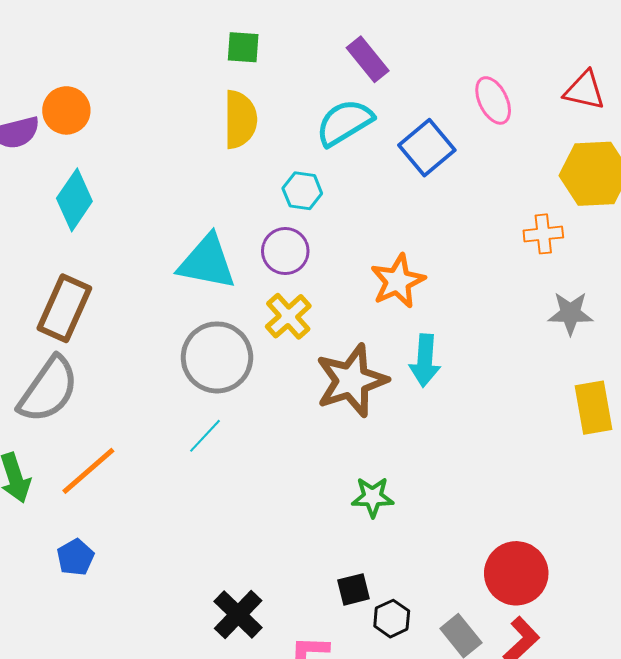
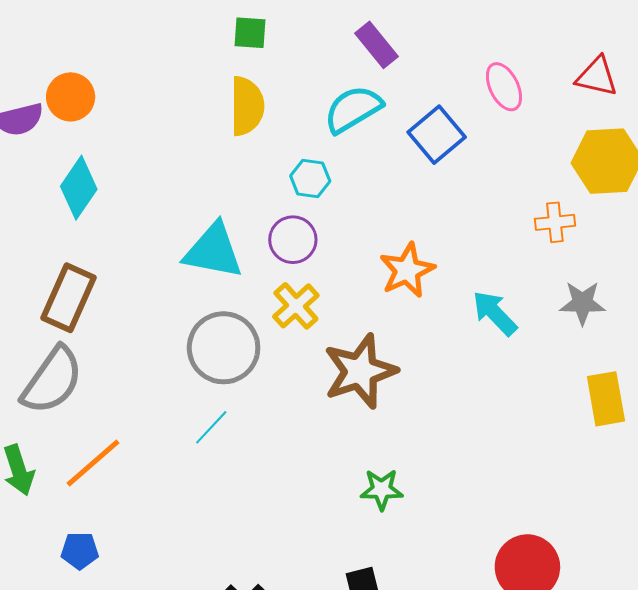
cyan arrow: (425, 360) -> (495, 313), moved, turned 132
blue pentagon: (75, 557) -> (80, 551), turned 30

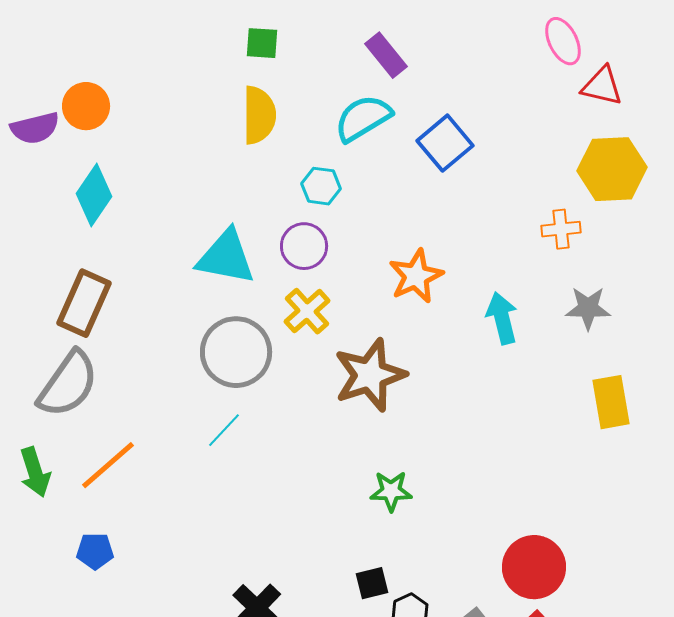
pink ellipse: (504, 87) -> (563, 41), moved
cyan arrow: (495, 313) -> (502, 318), turned 30

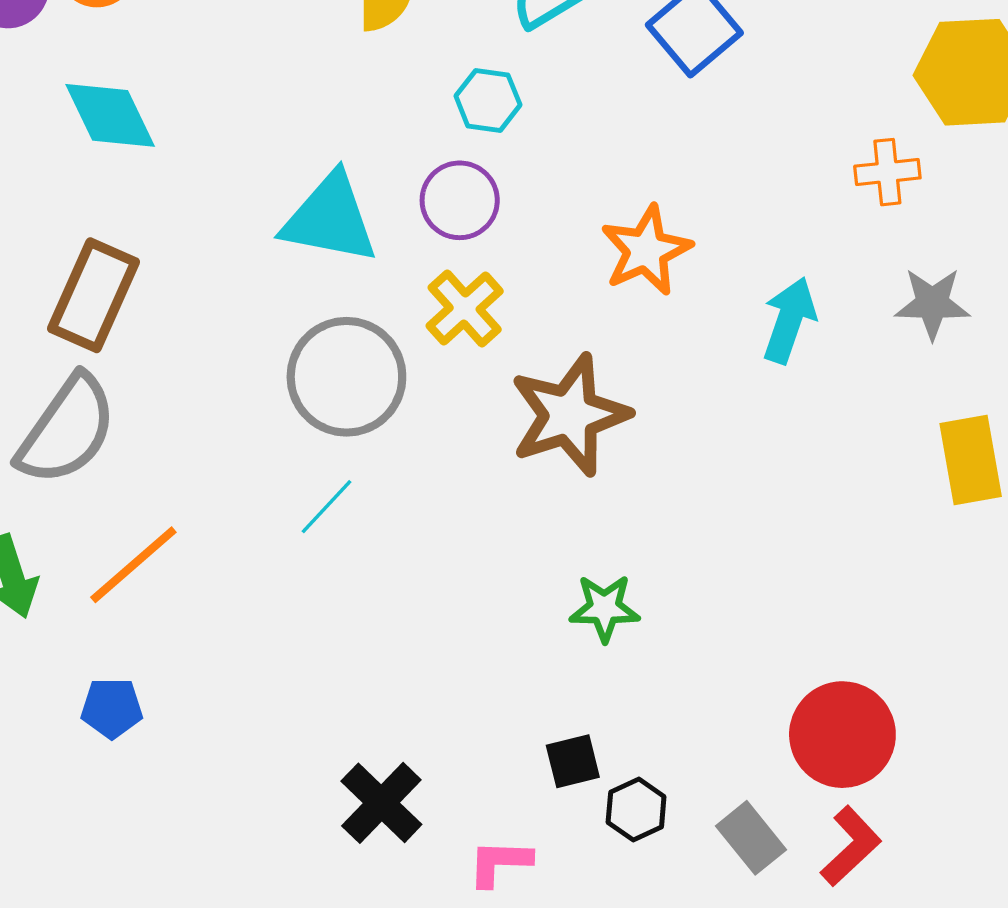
cyan diamond: (94, 195) -> (110, 115), turned -60
cyan arrow: (502, 318) -> (789, 320), turned 33

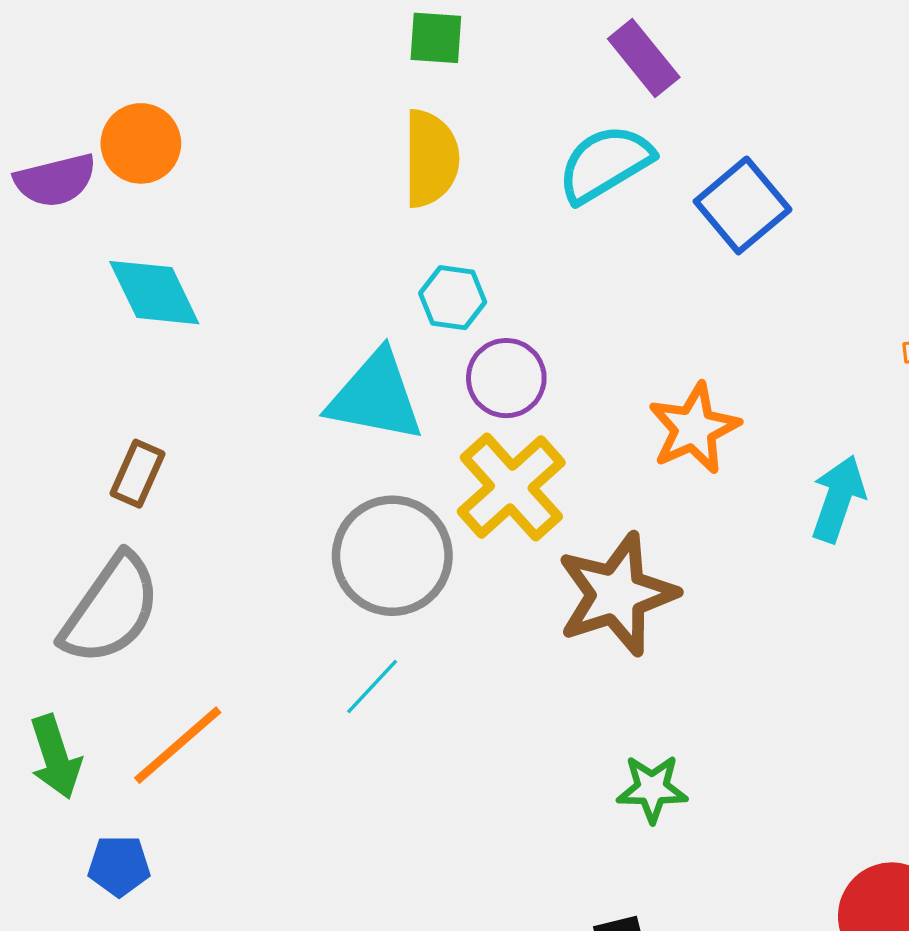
cyan hexagon: (488, 100) -> (453, 298), moved
brown rectangle: (93, 295) -> (138, 474), size x0.6
yellow cross: (465, 309) -> (511, 487), size x1.4
blue pentagon: (112, 708) -> (119, 866), moved

